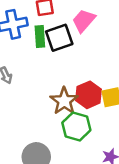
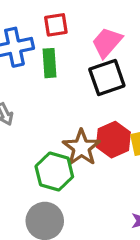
black square: (59, 38) -> (107, 77), moved
green hexagon: (76, 126) -> (54, 171), moved

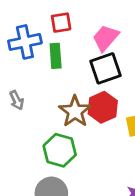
red hexagon: (113, 140) -> (103, 107), moved
brown star: (81, 148) -> (75, 111), moved

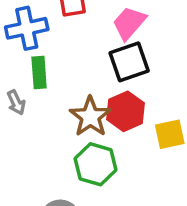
green rectangle: (56, 56) -> (39, 72), moved
green hexagon: (60, 150) -> (96, 164), moved

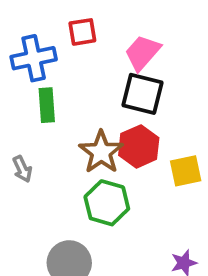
black square: (129, 62) -> (142, 94), turned 33
gray arrow: (16, 103) -> (22, 169), moved

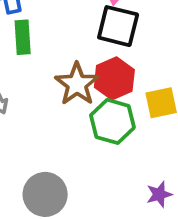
green hexagon: (107, 203) -> (112, 121), moved

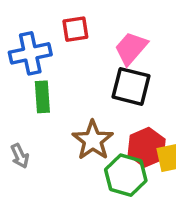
red hexagon: (114, 78) -> (147, 147), moved

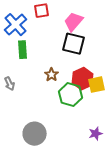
blue cross: (30, 53) -> (16, 25), turned -30
brown star: (93, 140) -> (52, 75), size x0.6

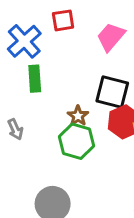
black square: (74, 44) -> (112, 92), moved
green hexagon: (71, 95) -> (76, 141), moved

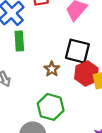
green hexagon: (76, 141) -> (51, 107), moved

